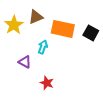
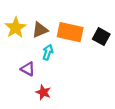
brown triangle: (36, 17) -> (40, 30), moved
red star: (47, 83) -> (43, 92), moved

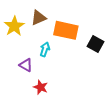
brown triangle: (40, 30) -> (39, 18), moved
black square: (101, 37) -> (95, 44), moved

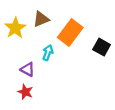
orange rectangle: (66, 30) -> (70, 32), turned -65
red star: (41, 87) -> (25, 92), moved

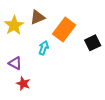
black square: (102, 47) -> (93, 43), turned 35
purple triangle: (28, 69) -> (15, 63), moved

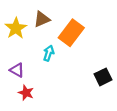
black square: (93, 43) -> (103, 77), moved

